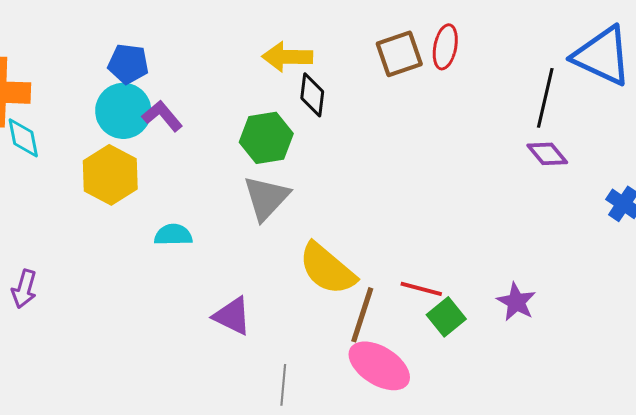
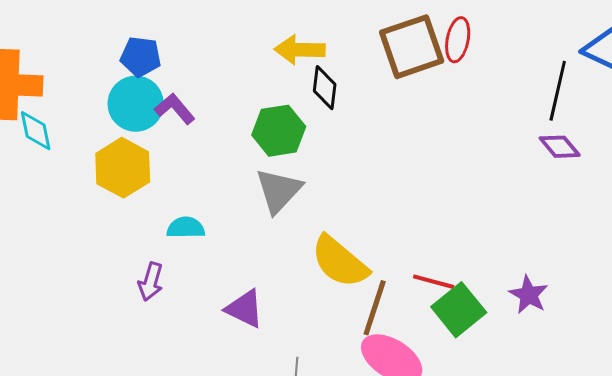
brown square: (399, 54) -> (412, 47), size x1.4
purple arrow: (24, 289) -> (151, 282), moved
green square: (446, 317) -> (459, 310), size x1.4

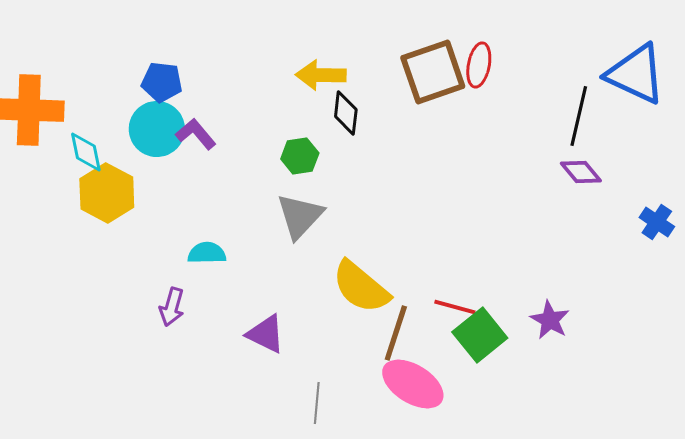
cyan diamond: (36, 131) -> (86, 152), moved
green hexagon: (279, 131) -> (300, 156), size x0.7
yellow hexagon: (123, 168) -> (107, 193), moved

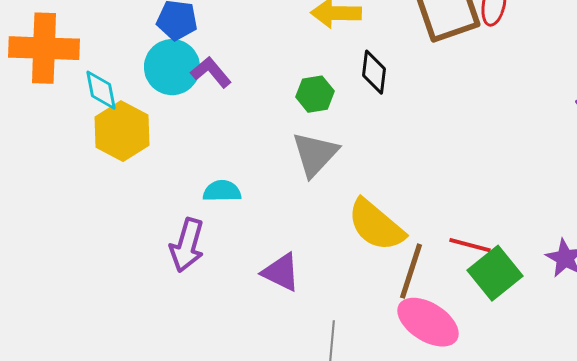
black diamond: (346, 113) -> (374, 72), moved
purple arrow: (172, 307) -> (187, 245), size x1.4

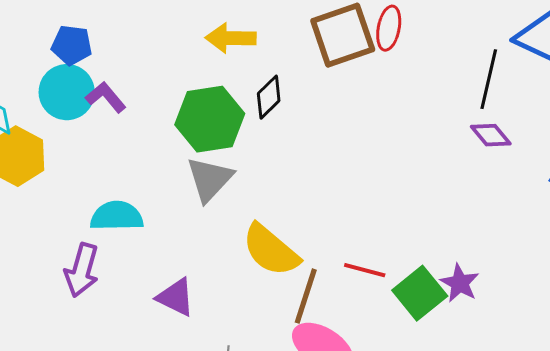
black diamond: (374, 72) -> (269, 97), turned 39
green hexagon: (315, 94) -> (210, 119), size x1.8
cyan semicircle: (222, 191) -> (117, 216), size x1.4
green square: (495, 273) -> (420, 293), moved

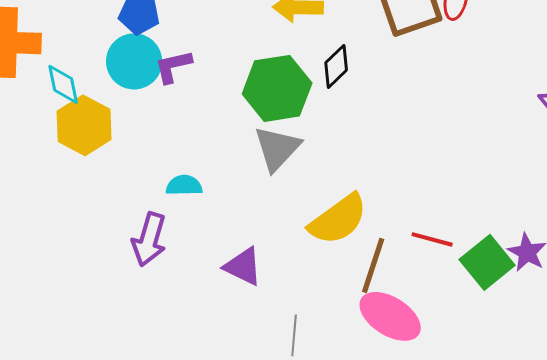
purple L-shape: (106, 97) -> (173, 66), turned -63
cyan semicircle: (117, 216) -> (184, 185), size x0.7
yellow semicircle: (271, 250) -> (338, 219), turned -76

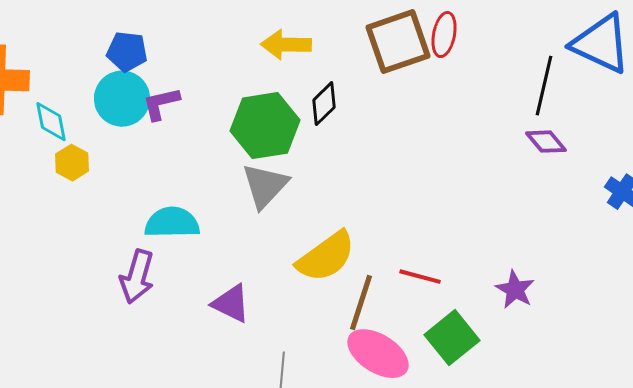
yellow hexagon: (84, 125) -> (72, 163), size x0.6
cyan semicircle: (184, 185) -> (172, 223), size x1.5
green square: (487, 262) -> (452, 338), moved

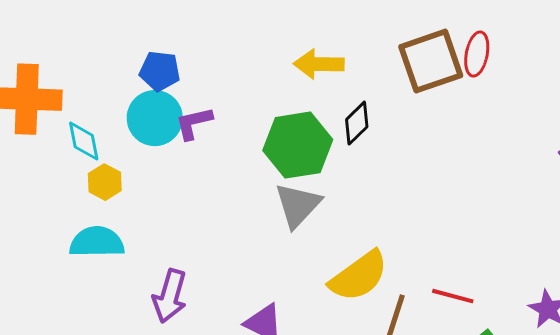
cyan semicircle: (172, 223) -> (97, 242), moved

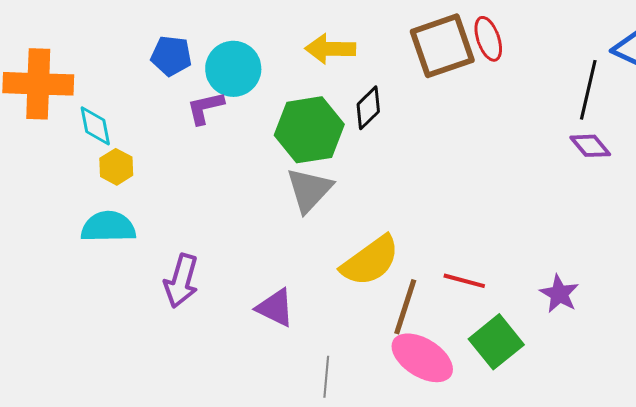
red ellipse: (477, 54) -> (488, 39), turned -30
cyan circle: (155, 118) -> (233, 69), moved

